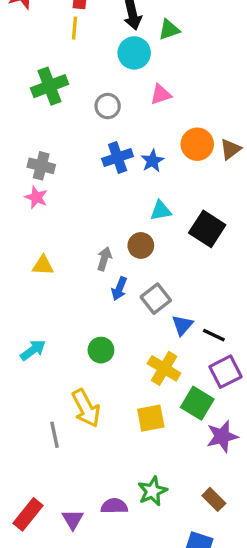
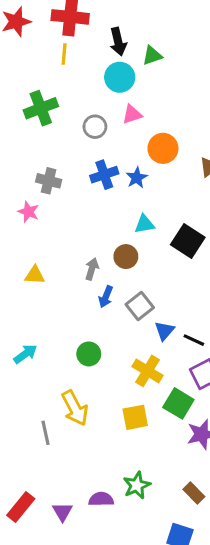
pink triangle: (161, 94) -> (132, 114), moved
orange circle: (197, 144) -> (163, 148), moved
gray cross: (41, 166) -> (49, 181), moved

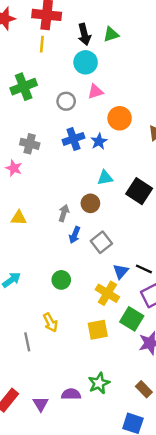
green triangle: (152, 56) -> (111, 34), moved
blue triangle: (165, 331) -> (121, 271), moved
yellow arrow: (75, 408) -> (50, 322), size x0.7

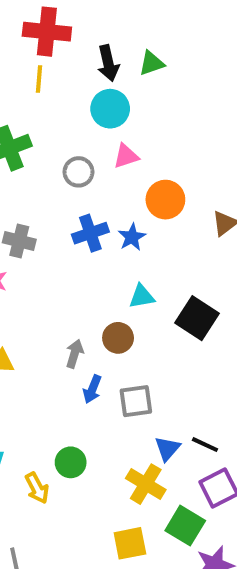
gray square: (101, 242) -> (136, 401), turned 30
yellow arrow: (50, 322) -> (37, 488), moved

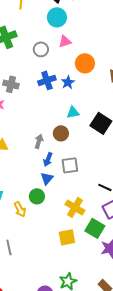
blue triangle: (167, 449) -> (47, 178), moved

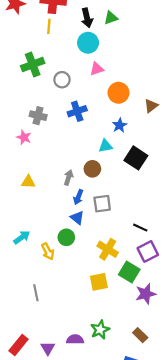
gray circle: (41, 49) -> (62, 80), moved
blue star: (68, 82) -> (120, 125), moved
blue triangle: (47, 178) -> (77, 218), turned -32

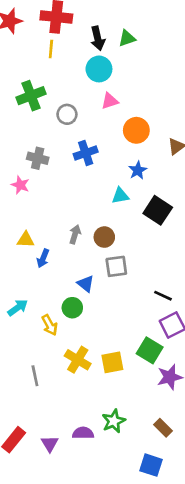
brown circle: (92, 169) -> (104, 237), moved
blue arrow: (78, 197) -> (43, 258), moved
yellow cross: (108, 249) -> (78, 360), moved

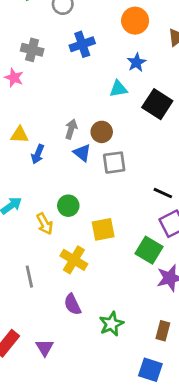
blue triangle: (86, 284) -> (82, 153), moved
yellow square: (112, 362) -> (103, 229), moved
brown rectangle: (163, 428) -> (163, 331), turned 60
purple semicircle: (83, 433) -> (72, 304), moved, turned -115

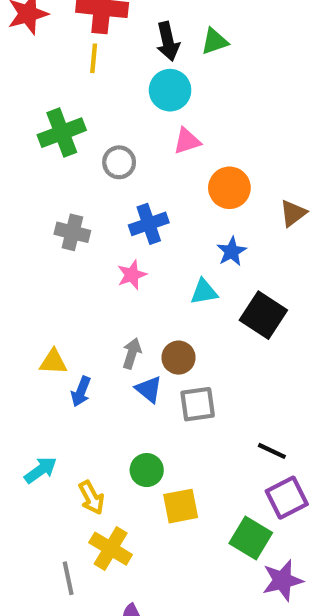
pink star: (14, 78) -> (132, 275), moved, turned 30
green circle: (68, 206) -> (147, 470), moved
yellow cross: (74, 260) -> (111, 549), moved

